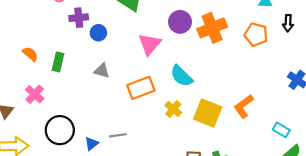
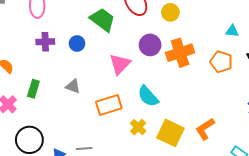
purple cross: (79, 18) -> (45, 42), moved
blue circle: (98, 33) -> (77, 43), moved
green rectangle: (58, 62) -> (33, 89), moved

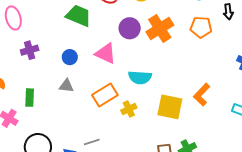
blue circle: (77, 43) -> (70, 57), moved
pink triangle: (120, 64) -> (106, 54), turned -35
cyan semicircle: (148, 96) -> (140, 77), turned -30
yellow cross: (138, 127) -> (129, 109), moved, turned 35

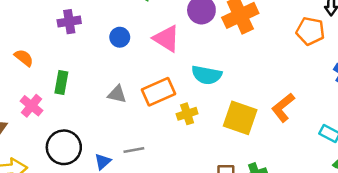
orange pentagon: (201, 27) -> (310, 31), moved
gray triangle: (66, 86) -> (117, 94), moved

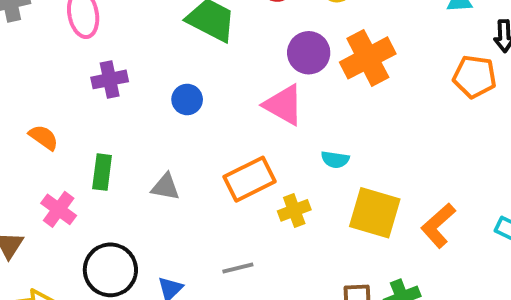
pink triangle: (166, 39) -> (284, 105), moved
cyan semicircle: (207, 75) -> (335, 160), moved, size x0.6
gray triangle: (117, 94) -> (166, 187), moved
orange L-shape: (283, 107) -> (438, 226), moved
gray line: (134, 150) -> (238, 268), moved

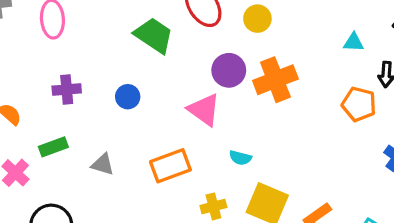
purple cross: (110, 79) -> (67, 89), moved
green rectangle: (102, 172) -> (53, 147), turned 56
yellow cross: (294, 210) -> (213, 206), moved

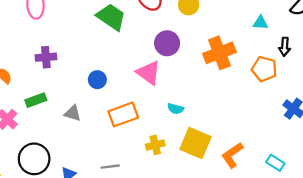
orange cross: (275, 80) -> (219, 53), moved
blue circle: (128, 97) -> (97, 80), moved

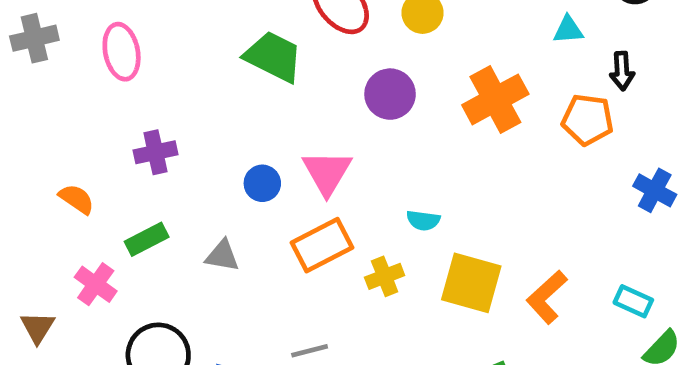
pink triangle: (149, 73) -> (327, 172), moved, turned 32
yellow cross: (155, 145) -> (385, 276), moved

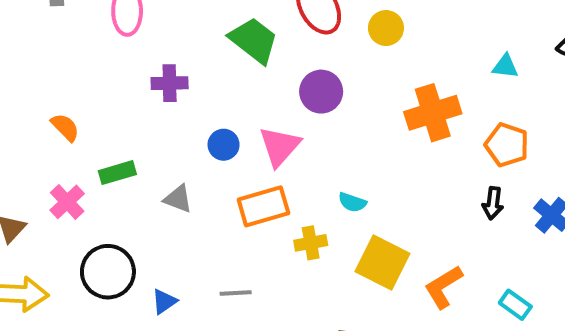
black arrow: (622, 71) -> (493, 203), moved
purple circle: (390, 94) -> (321, 92), moved
purple cross: (155, 152) -> (170, 83), moved

